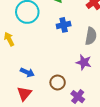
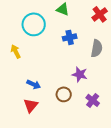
purple star: (84, 62) -> (80, 74), moved
purple cross: (78, 97) -> (93, 100), moved

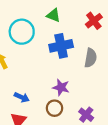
blue cross: (70, 37) -> (61, 46), size x1.5
purple star: (80, 74) -> (61, 87), moved

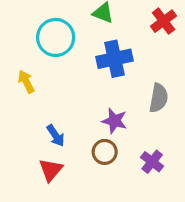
gray semicircle: (91, 58) -> (159, 98), moved
blue arrow: (22, 97) -> (56, 136), turned 32

